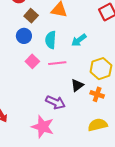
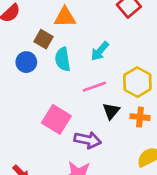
brown square: (31, 16) -> (44, 39), moved
pink square: (32, 61) -> (56, 119), moved, size x1.5
pink line: (57, 63) -> (94, 87), moved

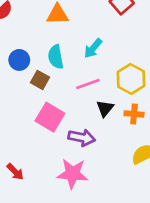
brown square: (44, 39) -> (40, 80), moved

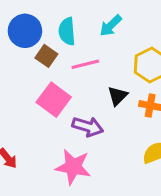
blue circle: (19, 60) -> (25, 31), size x1.4
pink line: (88, 84) -> (85, 64), moved

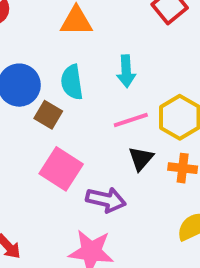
cyan arrow: (111, 26) -> (126, 71), turned -45
pink line: (85, 64) -> (131, 120), moved

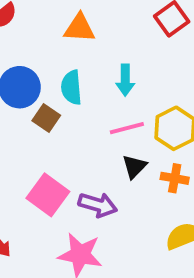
pink square: (61, 169) -> (48, 195), moved

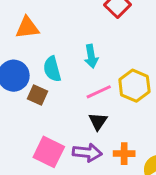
orange triangle: (79, 28) -> (27, 28), moved
black triangle: (134, 167) -> (98, 121), moved
orange cross: (175, 178) -> (124, 154), moved

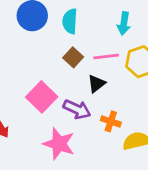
cyan arrow: (91, 56) -> (124, 23), moved
brown square: (38, 95) -> (73, 57), moved

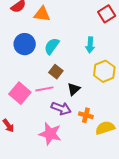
cyan semicircle: (70, 21) -> (52, 46), turned 36
pink line: (106, 57) -> (44, 89), moved
pink square: (42, 97) -> (20, 93), moved

